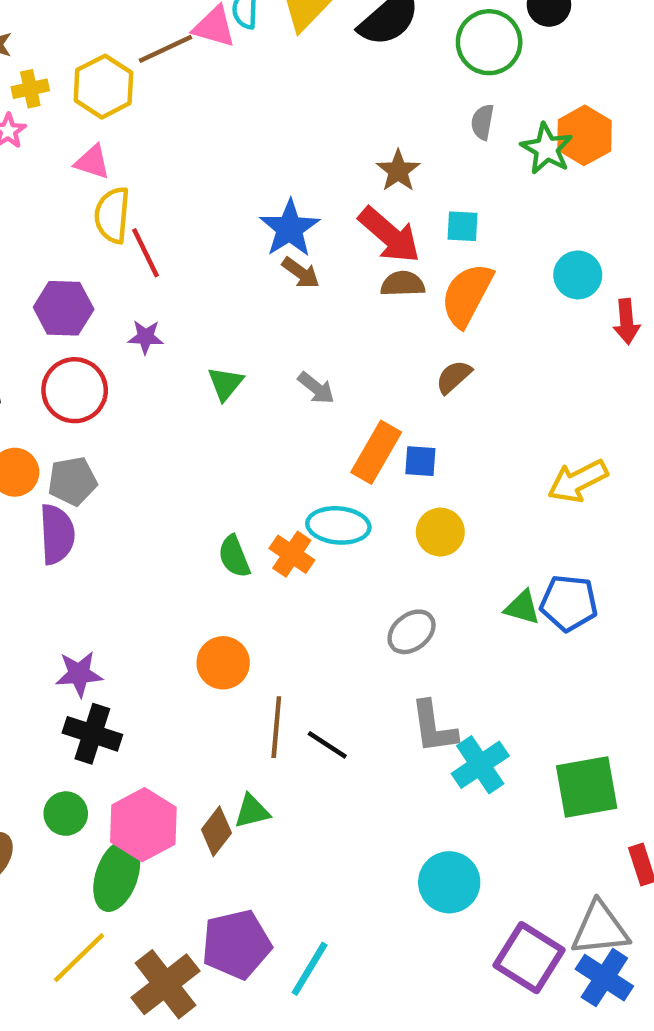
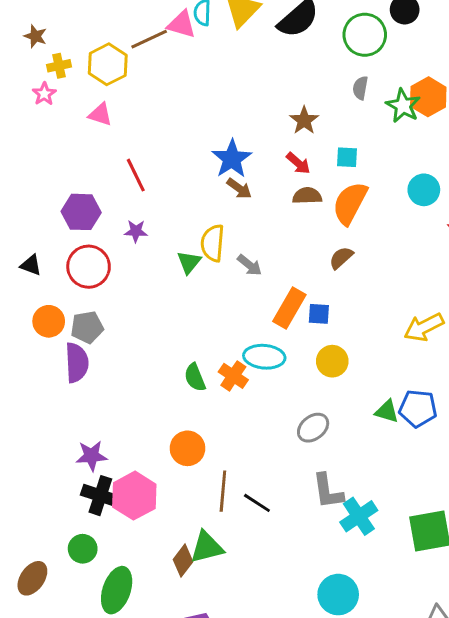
yellow semicircle: (112, 215) -> (213, 243), moved
red arrow: (389, 235) -> (298, 163), size x0.6
green triangle: (252, 811) -> (207, 547), size x1.4
pink hexagon: (143, 825) -> (134, 496), moved

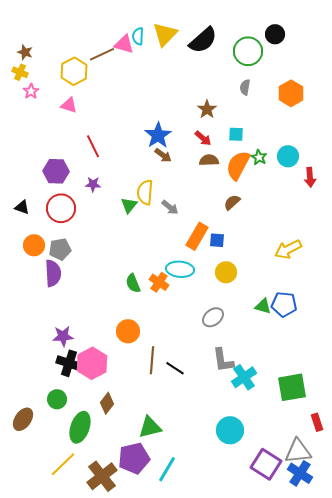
yellow cross: (59, 66) -> (20, 72), moved, turned 35
green star: (403, 106) -> (259, 157), moved, size x0.7
green triangle: (207, 547) -> (150, 427), moved
brown diamond: (183, 561) -> (107, 403), moved

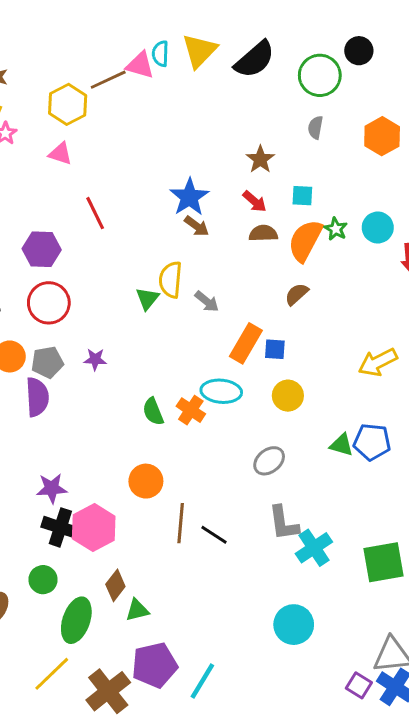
purple star: (93, 184) -> (95, 359), moved
green triangle: (150, 427) -> (137, 610), moved, size x0.7
purple square: (266, 464) -> (359, 685), moved, size x0.6

